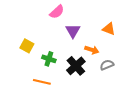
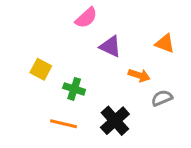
purple triangle: (73, 31) -> (110, 47), turned -35
black cross: (76, 66) -> (115, 121), moved

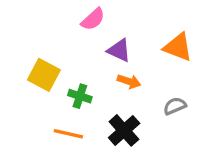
orange triangle: (165, 44) -> (178, 47), size x1.4
yellow square: (41, 69) -> (44, 75), size x1.4
orange arrow: (139, 75) -> (129, 81), moved

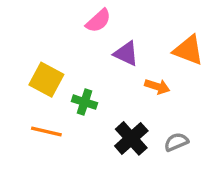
orange arrow: (129, 81) -> (157, 87), moved
gray semicircle: (175, 106) -> (176, 142), moved
orange line: (68, 134) -> (46, 132), moved

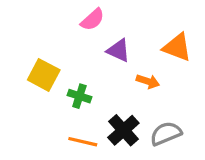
orange line: (46, 132) -> (83, 142), moved
gray semicircle: (176, 142) -> (166, 134), size x1.4

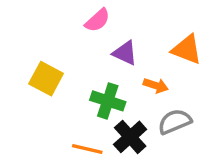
green cross: (79, 96) -> (108, 101), moved, size x1.4
gray semicircle: (166, 134) -> (175, 122), moved

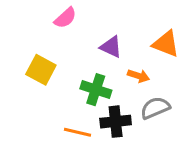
pink semicircle: (97, 20) -> (65, 18), moved
black cross: (130, 137) -> (116, 122), turned 36

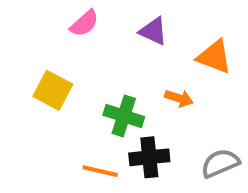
purple triangle: (111, 47) -> (153, 31), moved
gray semicircle: (155, 108) -> (220, 163), moved

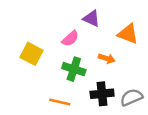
pink semicircle: (84, 23) -> (70, 39), moved
black cross: (149, 157) -> (102, 94), moved

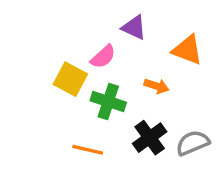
yellow square: (32, 54) -> (70, 79), moved
black cross: (102, 94) -> (150, 138), turned -30

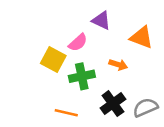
green cross: (108, 101) -> (82, 76), turned -30

